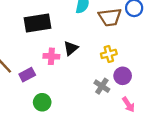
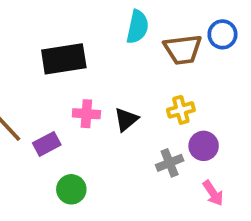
black triangle: (71, 48) -> (126, 119), moved
gray cross: (102, 86) -> (170, 163), turned 35

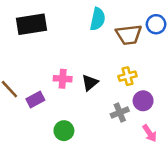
black rectangle: (64, 59) -> (31, 24), moved
green circle: (71, 189) -> (64, 131), moved

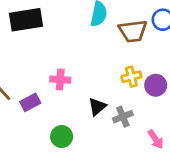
black triangle: (90, 83) -> (97, 107), moved
purple circle: (143, 101) -> (156, 85), moved

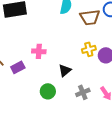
gray cross: (123, 117) -> (83, 92), moved
green circle: (62, 137) -> (48, 91), moved

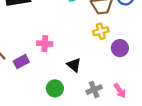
yellow cross: (89, 49) -> (101, 31), moved
black triangle: (65, 70) -> (74, 65), turned -40

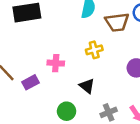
yellow cross: (101, 31) -> (94, 50), moved

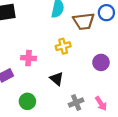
green circle: (67, 111) -> (27, 101), moved

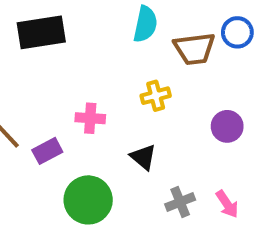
green circle: (27, 101) -> (88, 200), size x1.5

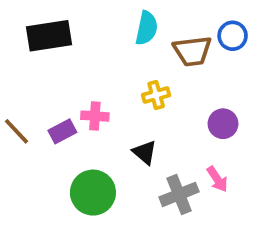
purple rectangle: (47, 151) -> (62, 131), moved
gray cross: (180, 202) -> (179, 194), size x1.4
pink arrow: (227, 204) -> (217, 179), moved

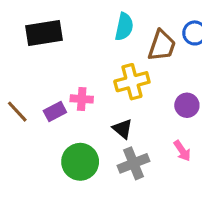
brown trapezoid: (192, 51) -> (162, 46), turned -64
yellow cross: (156, 95) -> (132, 82), size x1.5
gray cross: (179, 194) -> (134, 163), moved

